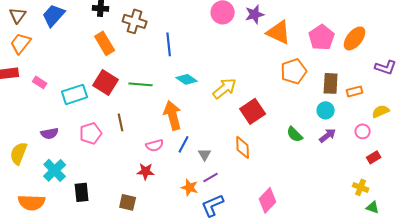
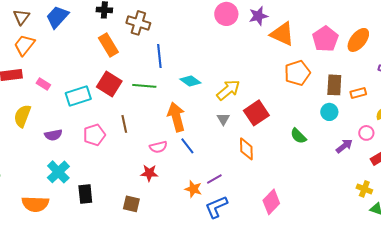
blue line: (169, 44) -> (159, 56), moved
purple arrow: (328, 135) -> (344, 146), moved
blue line: (184, 144) -> (187, 146), turned -66
yellow semicircle: (19, 153) -> (22, 116), moved
gray triangle: (205, 154) -> (223, 119), moved

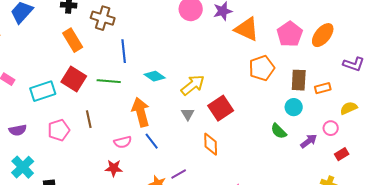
green semicircle: (298, 136) -> (279, 131), moved

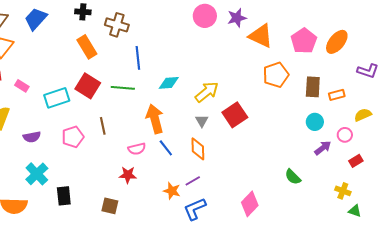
cyan diamond: (155, 76) -> (169, 83), turned -40
cyan circle: (294, 107) -> (315, 122), moved
green semicircle: (279, 131) -> (293, 177), moved
orange diamond: (211, 144) -> (198, 149), moved

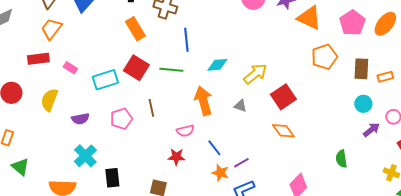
gray triangle: (202, 121) -> (240, 106), moved, turned -40
blue line: (166, 148) -> (214, 148), moved
orange diamond: (198, 149) -> (283, 131), moved, turned -35
green semicircle: (293, 177) -> (341, 159), turned 36

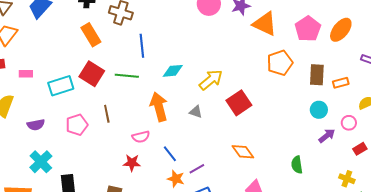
pink rectangle: (70, 68) -> (26, 74), turned -32
orange diamond: (283, 131) -> (243, 152), moved

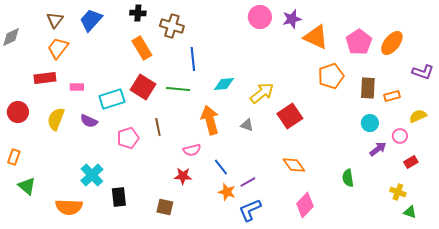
purple semicircle: (36, 125) -> (89, 121), moved, turned 36

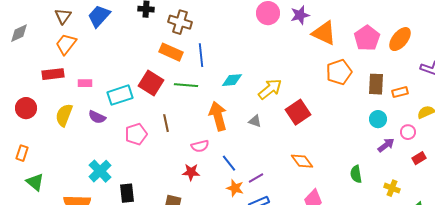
orange rectangle: (142, 48) -> (171, 52), moved, turned -35
yellow cross: (398, 192) -> (392, 188), moved

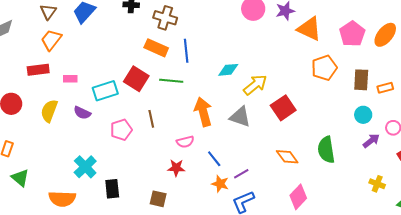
cyan diamond: (232, 80) -> (228, 70), moved
gray triangle: (255, 121) -> (240, 117), size x1.6
green semicircle: (356, 174) -> (326, 150), moved, size x1.5

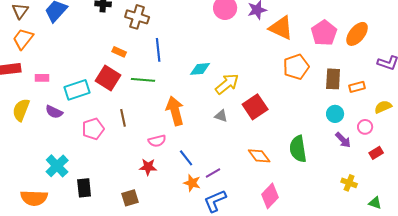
orange rectangle: (156, 48) -> (119, 52), moved, size x0.6
gray triangle: (240, 117) -> (221, 116), moved, size x0.6
purple arrow: (371, 141) -> (343, 140), turned 84
brown square: (158, 199) -> (130, 198), turned -30

